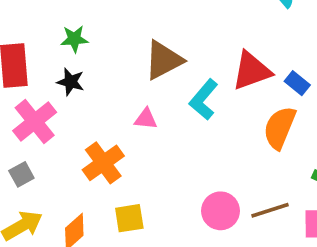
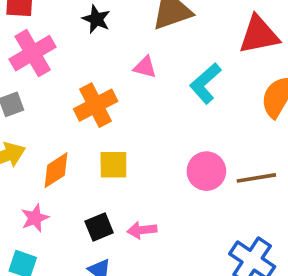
black star: (71, 82) -> (96, 19), moved
cyan L-shape: (204, 100) -> (205, 83), moved

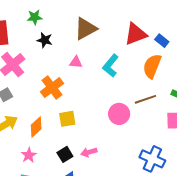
brown line: (256, 178) -> (145, 99), moved

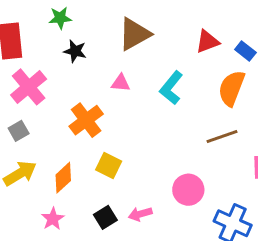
red triangle: (136, 34) -> (207, 42), size x0.7
pink circle: (119, 114) -> (188, 190), moved
yellow square: (67, 119) -> (109, 165), turned 36

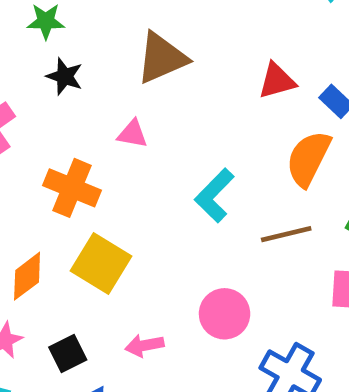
cyan L-shape: (171, 88) -> (214, 195), moved
orange cross: (86, 120) -> (72, 188), turned -36
yellow square: (109, 165) -> (101, 263), size x1.4
black square: (105, 217) -> (68, 354), moved

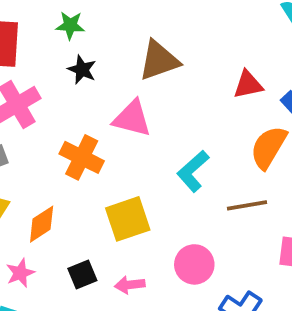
pink triangle: (132, 134) -> (132, 118), size x1.6
yellow square: (101, 263) -> (128, 219), moved, turned 36
black square: (68, 354) -> (82, 275), moved

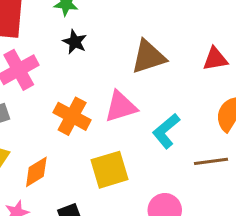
brown triangle: (159, 60) -> (148, 57), moved
pink triangle: (132, 118) -> (121, 107), moved, turned -33

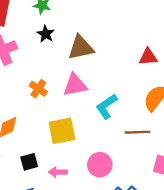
brown triangle: (148, 57) -> (81, 48), moved
orange cross: (72, 116) -> (38, 89), size x0.7

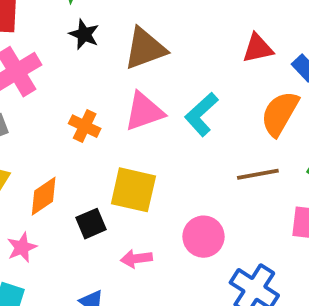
cyan L-shape: (107, 106) -> (201, 114), moved
yellow square: (62, 131) -> (133, 190), turned 32
black square: (29, 162) -> (91, 224), moved

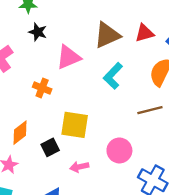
brown triangle: (145, 49) -> (107, 35), moved
pink triangle: (144, 112) -> (68, 57), moved

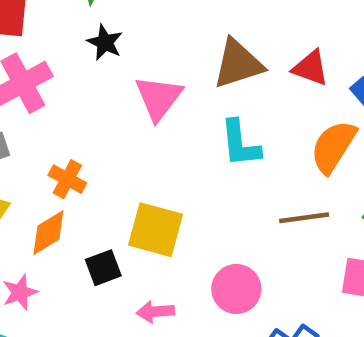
red triangle: (144, 33) -> (311, 68), turned 30
pink triangle: (68, 57) -> (159, 98), turned -36
cyan L-shape: (113, 76) -> (240, 144), turned -56
orange cross: (42, 88) -> (67, 179), moved

